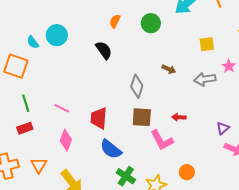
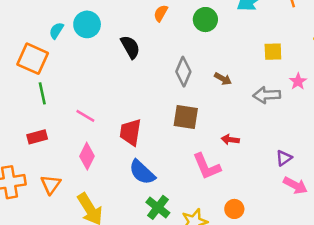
cyan semicircle: (33, 42) -> (56, 31), turned 64
black semicircle: (104, 50) -> (130, 47), moved
gray diamond: (137, 86) -> (183, 72), moved
green line: (26, 103) -> (42, 93), moved
brown square: (142, 117) -> (186, 117), moved

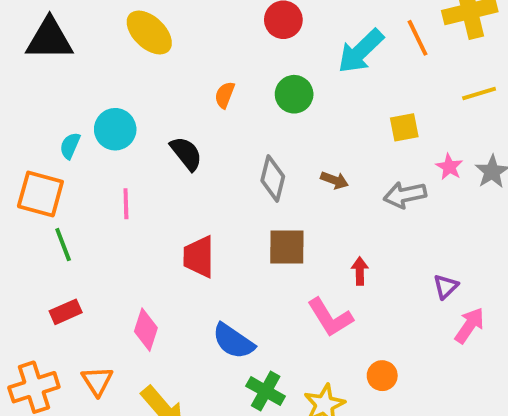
pink line: (85, 116) -> (126, 204), moved, turned 66
red trapezoid: (130, 132) -> (199, 257), moved
red arrow: (230, 140) -> (360, 271), turned 90
pink arrow: (295, 185) -> (469, 325), turned -75

